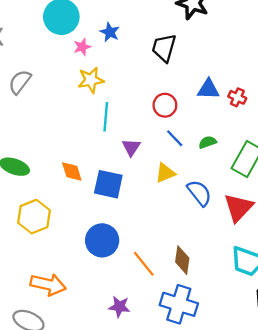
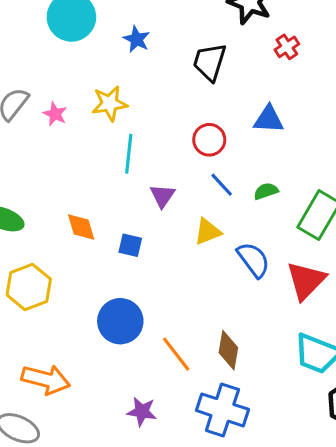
pink star: (82, 47) -> (55, 114), moved, turned -30
red cross: (237, 97) -> (287, 47), moved, turned 30
blue square: (108, 184) -> (130, 245), size x0.6

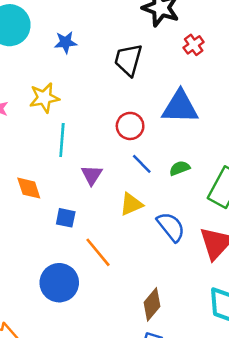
blue star: (137, 39) -> (66, 42), turned -30
blue triangle: (269, 119) -> (180, 107), size x1.4
orange diamond: (81, 227) -> (29, 188), moved
brown diamond: (228, 350) -> (152, 304), turned 32
orange line: (176, 354) -> (98, 252), moved

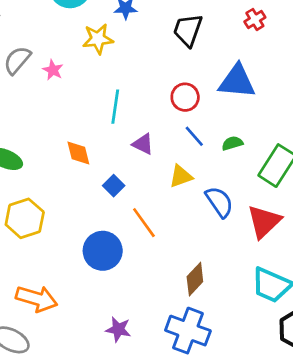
yellow star: (44, 98) -> (98, 39), moved
purple triangle: (92, 175) -> (143, 144), turned -40
blue square: (66, 218) -> (114, 186), turned 30

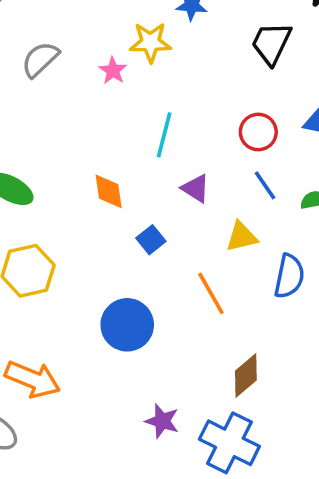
pink star: (53, 70) -> (113, 71), moved
blue semicircle: (219, 202) -> (289, 276), turned 40
orange line: (144, 223) -> (211, 293), moved
purple star: (118, 329) -> (162, 421), moved

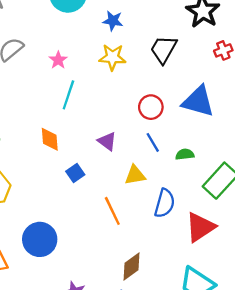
yellow star: (150, 42) -> (112, 57), moved
cyan line: (164, 135) -> (68, 95), moved
blue circle: (127, 325) -> (40, 239), moved

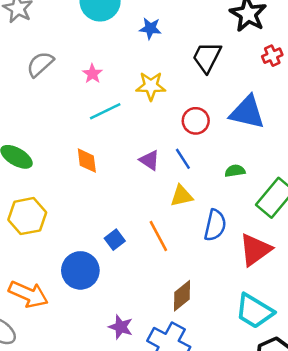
yellow star: (112, 57) -> (151, 86), moved
cyan line: (68, 95) -> (105, 111), turned 48
blue line: (153, 142) -> (183, 159), moved
blue square: (75, 173) -> (115, 240), moved

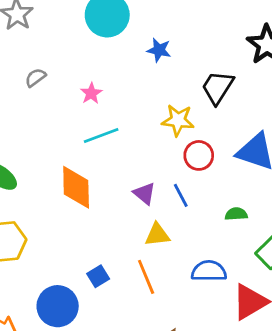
gray semicircle: (40, 64) -> (35, 78), size x0.7
yellow star: (151, 86) -> (178, 120), moved
orange diamond: (87, 161) -> (76, 187), size x1.5
yellow triangle: (182, 196) -> (157, 235), moved
blue semicircle: (215, 225) -> (209, 271), turned -108

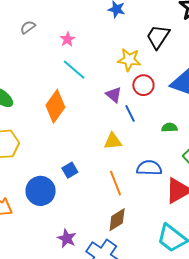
cyan line: (101, 136) -> (74, 70), turned 60
orange diamond: (76, 187) -> (55, 106), turned 36
purple triangle: (144, 193) -> (114, 95), moved
orange line: (146, 277) -> (116, 183), moved

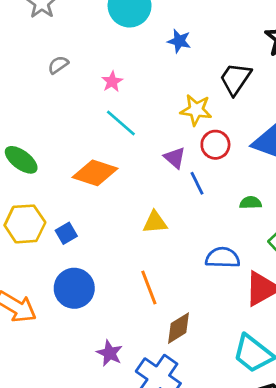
orange diamond: (55, 106) -> (95, 173), turned 72
yellow triangle: (113, 141) -> (155, 222), moved
blue square: (70, 170) -> (66, 233), moved
orange line: (116, 183) -> (149, 288), moved

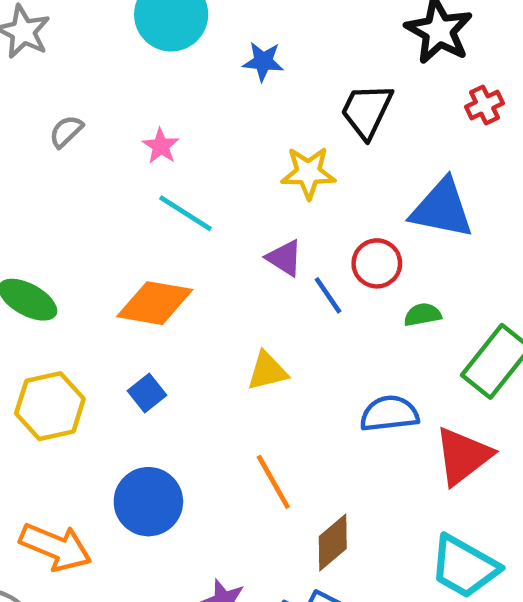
red circle: (215, 145) -> (377, 263), moved
blue square: (66, 233) -> (147, 393), moved

